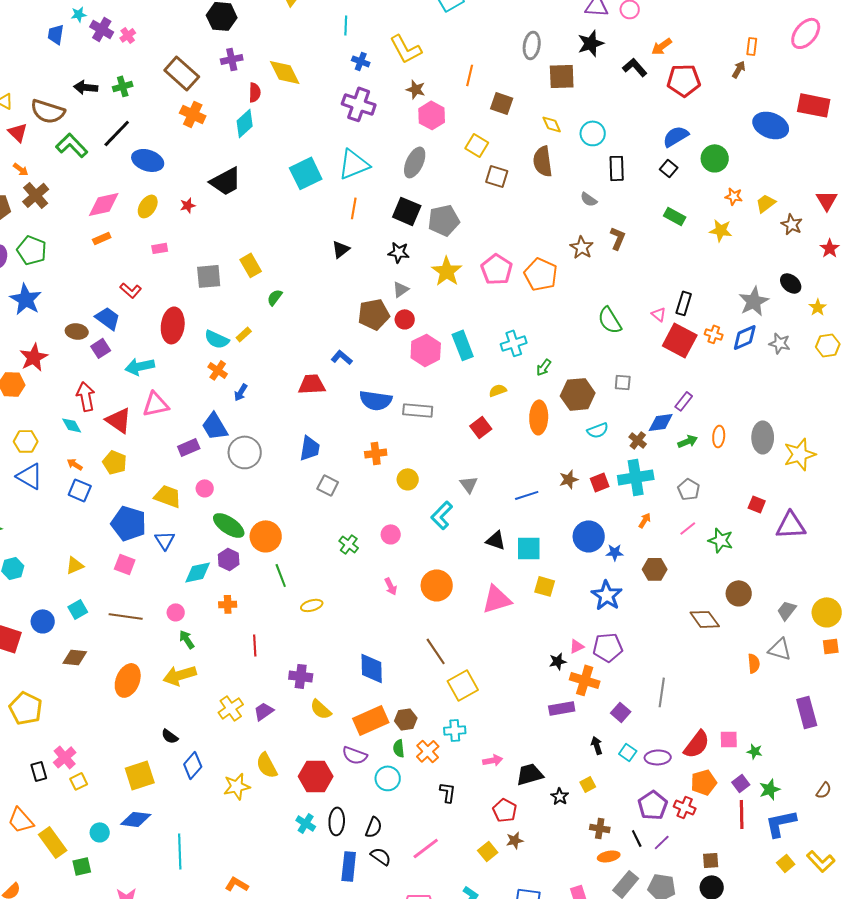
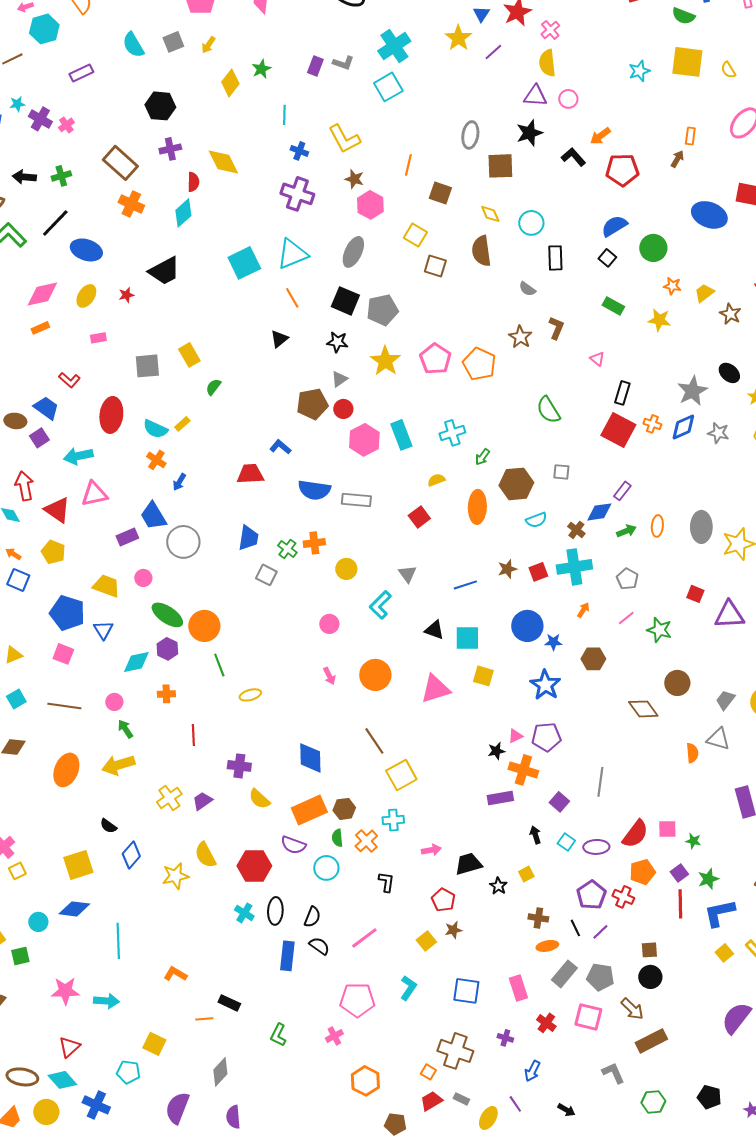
orange line: (354, 208) -> (292, 298), turned -40
pink triangle: (659, 314) -> (597, 359), moved
green cross: (349, 544) -> (287, 549), moved

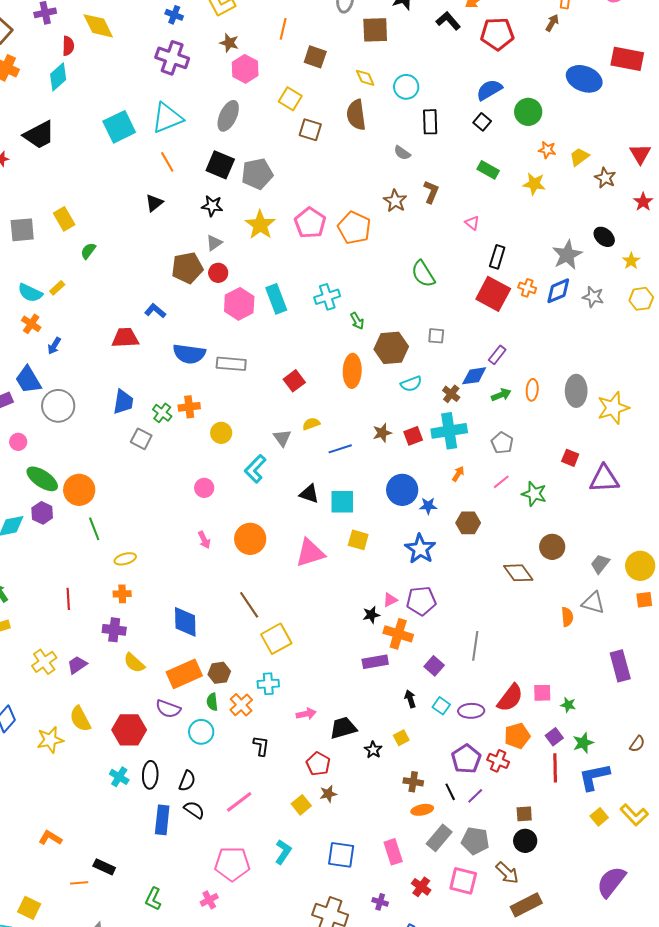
green arrow: (482, 457) -> (357, 321), turned -66
yellow semicircle: (436, 480) -> (311, 424), moved
orange cross: (166, 694) -> (122, 594), moved

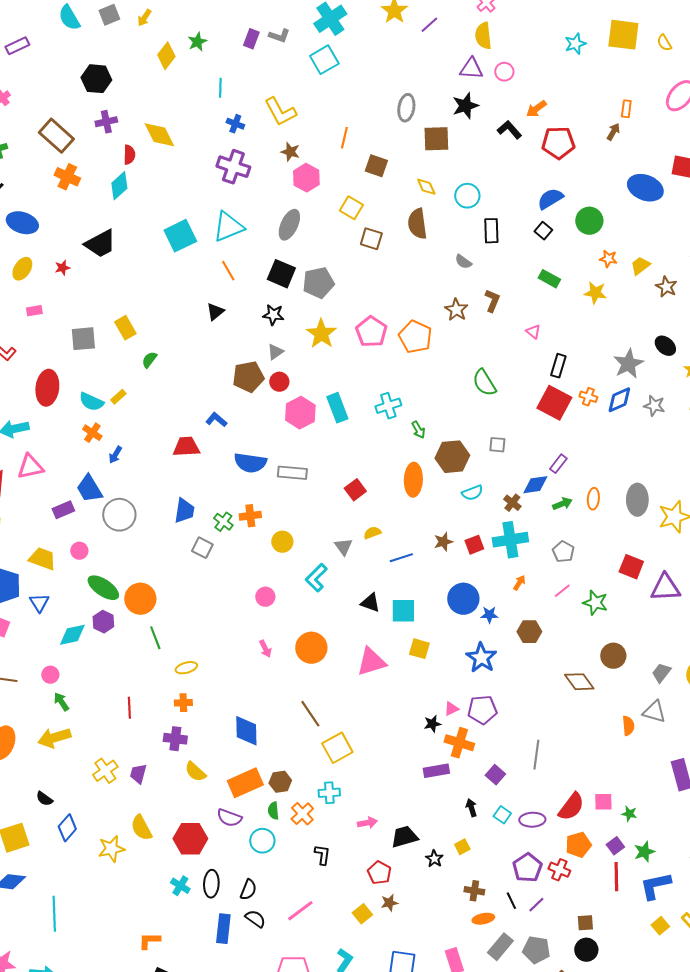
red square: (570, 458) -> (631, 567), size x1.4
purple trapezoid: (77, 665) -> (138, 774), turned -40
orange L-shape: (50, 838) -> (149, 941), moved, turned -30

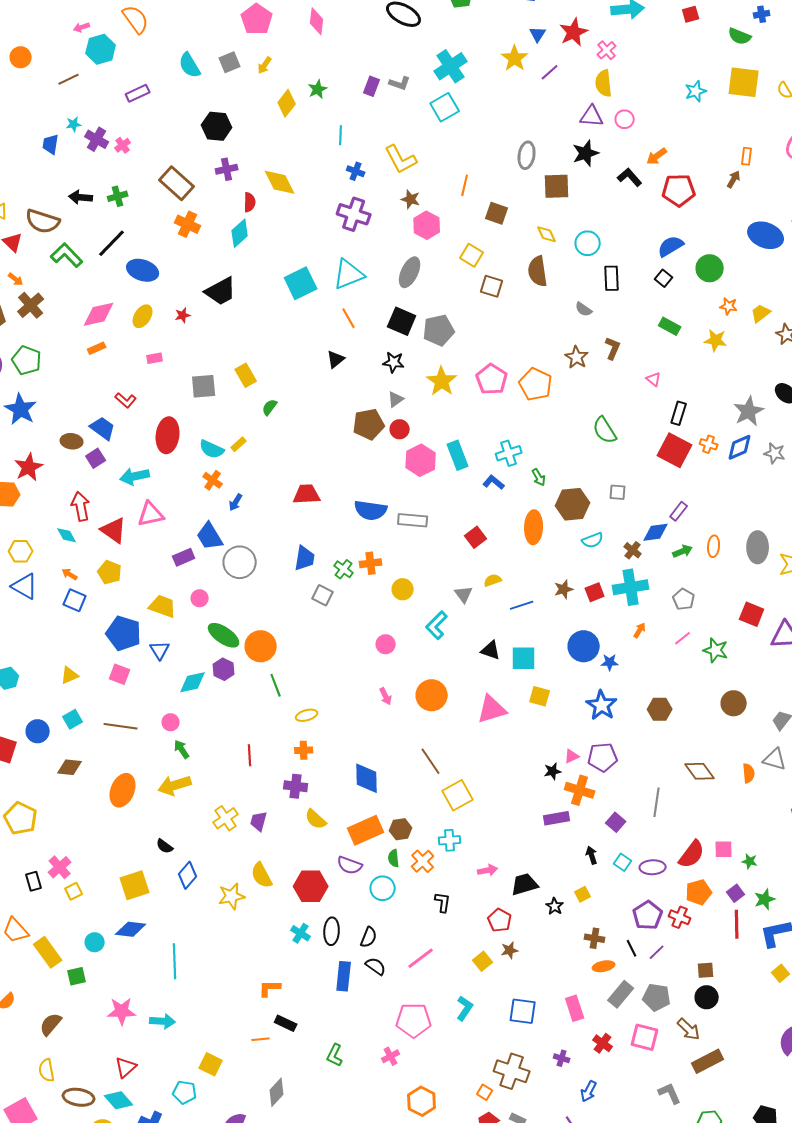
blue L-shape: (216, 420) -> (494, 482), moved
brown hexagon: (529, 632) -> (660, 709), moved
brown diamond: (579, 682) -> (700, 771), moved

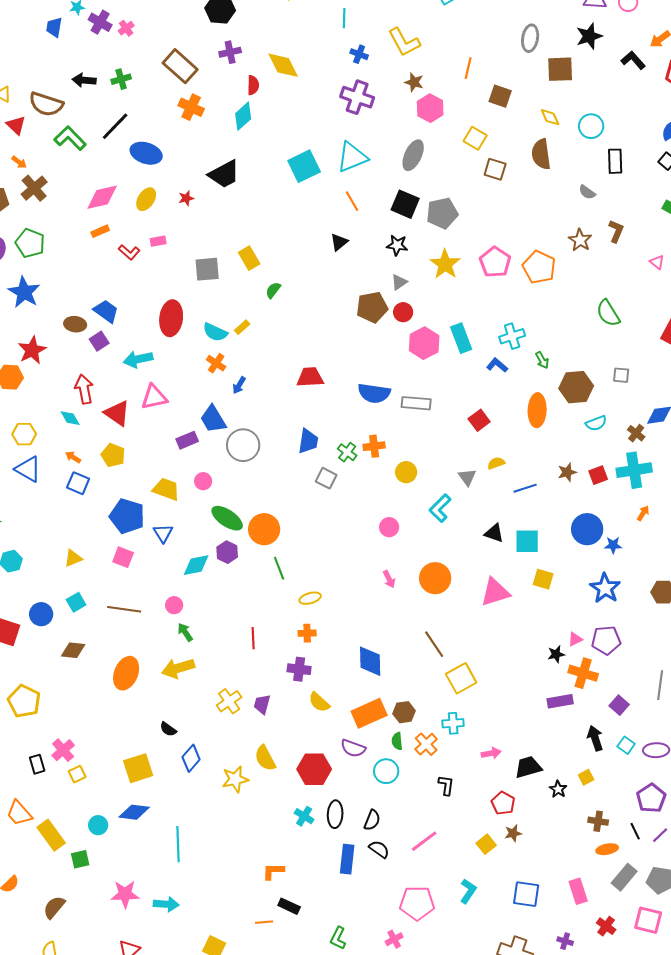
red L-shape: (126, 400) -> (129, 252), moved
black arrow: (592, 855) -> (595, 738), size x1.4

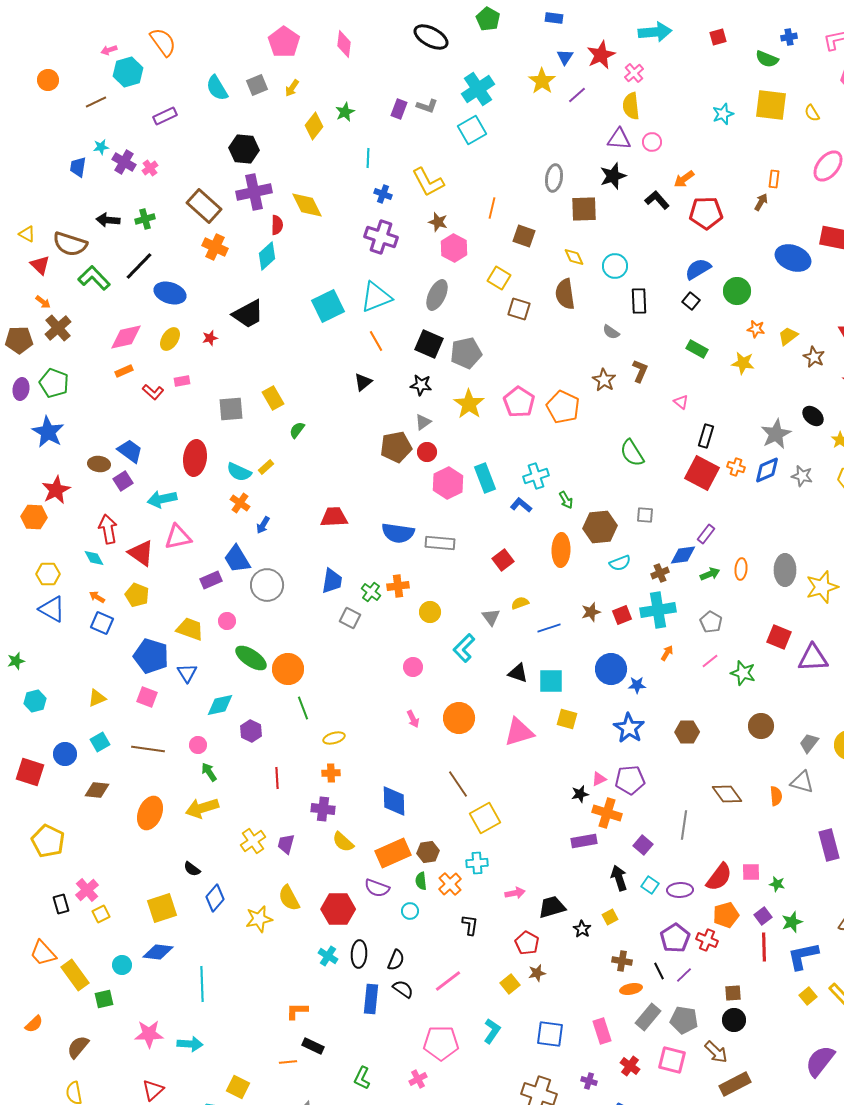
purple cross: (230, 52) -> (254, 192), size x1.6
brown cross: (636, 433) -> (660, 573), turned 30
purple hexagon: (227, 552) -> (251, 731), moved
cyan circle: (386, 771) -> (410, 911), size x0.7

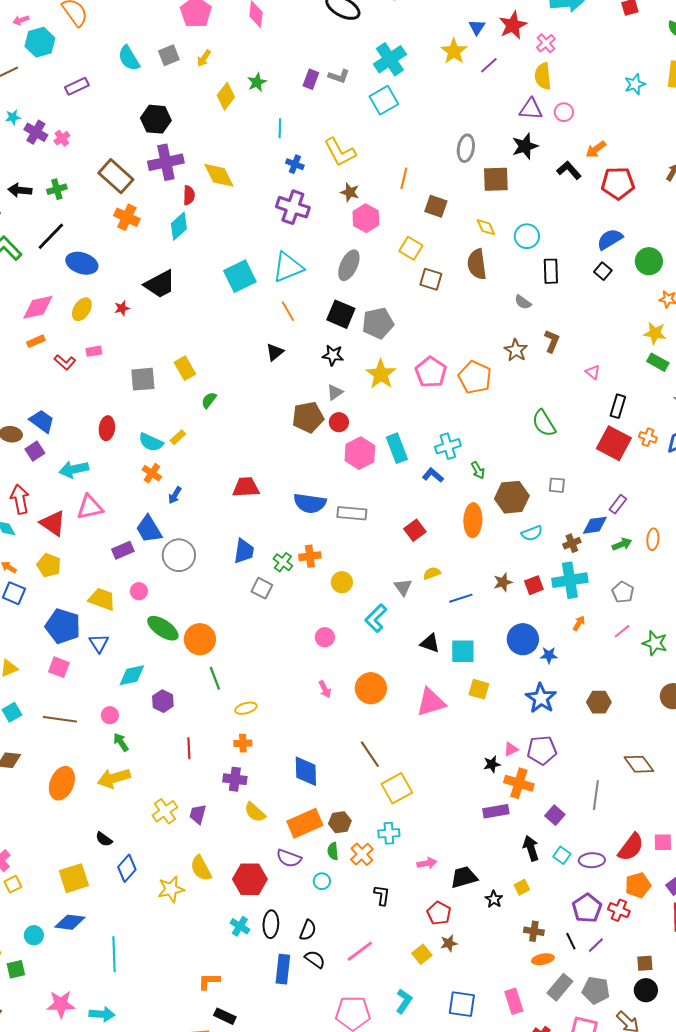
green rectangle: (697, 349) -> (658, 362), moved
red ellipse: (195, 458) -> (107, 428), size x0.7

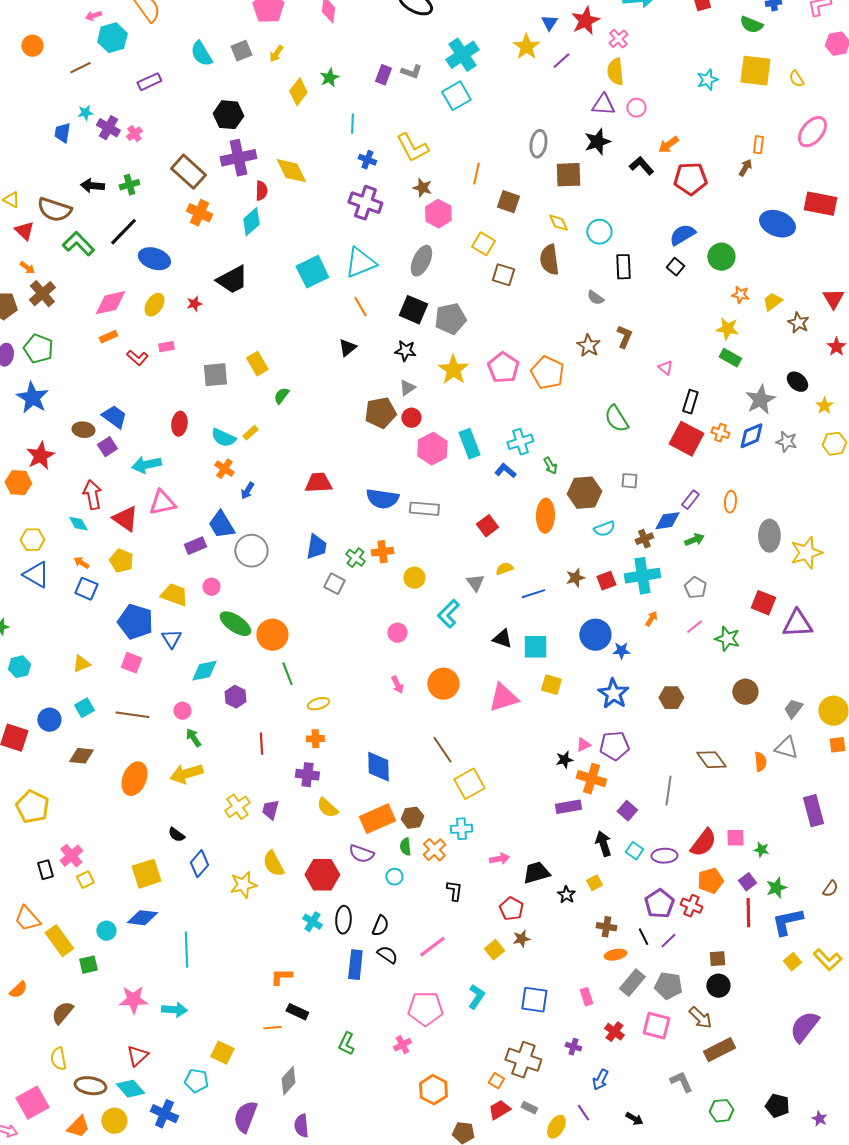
orange ellipse: (653, 539) -> (730, 502), moved
pink rectangle: (514, 1001) -> (586, 997), size x0.7

